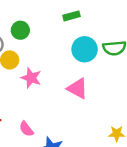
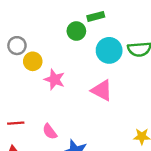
green circle: (20, 30) -> (76, 31), moved

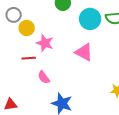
red line: (16, 123) -> (29, 58), moved
pink semicircle: (50, 132) -> (44, 77), moved

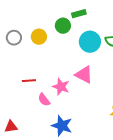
yellow circle: (27, 28) -> (39, 37), moved
pink star: (45, 43) -> (61, 87), moved

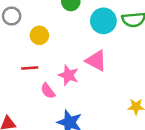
yellow circle: (39, 37) -> (39, 35), moved

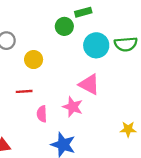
pink star: (68, 75) -> (73, 107), moved
pink semicircle: (48, 91) -> (42, 114), turned 35

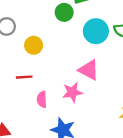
pink star: (73, 107) -> (72, 92), turned -30

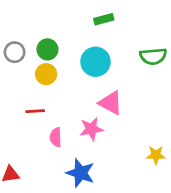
green circle: (64, 12) -> (47, 49), moved
cyan circle: (96, 31) -> (95, 62), moved

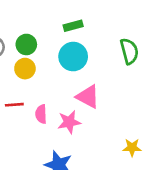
green rectangle: (104, 19) -> (73, 26), moved
green semicircle: (153, 56) -> (129, 51), turned -100
pink semicircle: (56, 137) -> (41, 114), moved

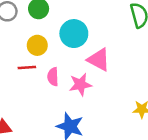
cyan circle: (73, 57) -> (74, 34), moved
yellow circle: (25, 69) -> (37, 45), moved

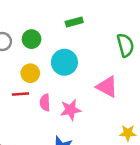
pink triangle: (99, 60) -> (107, 87), moved

